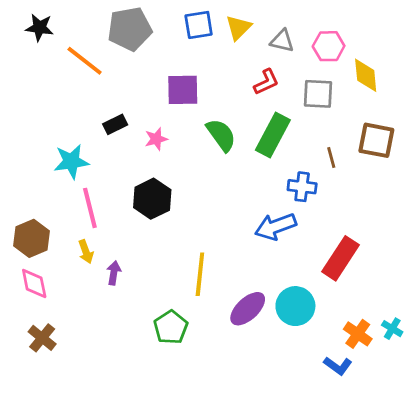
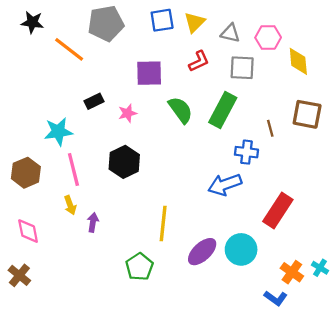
red L-shape: (266, 82) -> (199, 61), moved
gray square: (318, 94) -> (242, 68), moved
brown hexagon: (32, 238) -> (26, 173), moved
brown cross: (42, 338) -> (19, 275), moved

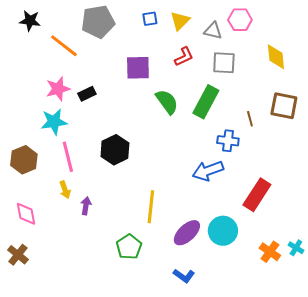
blue square: (162, 20) -> (150, 19), size x0.7
pink hexagon: (268, 37) -> (240, 20), moved
pink star: (128, 113) -> (58, 89), moved, size x1.4
blue L-shape: (276, 298) -> (184, 276), moved

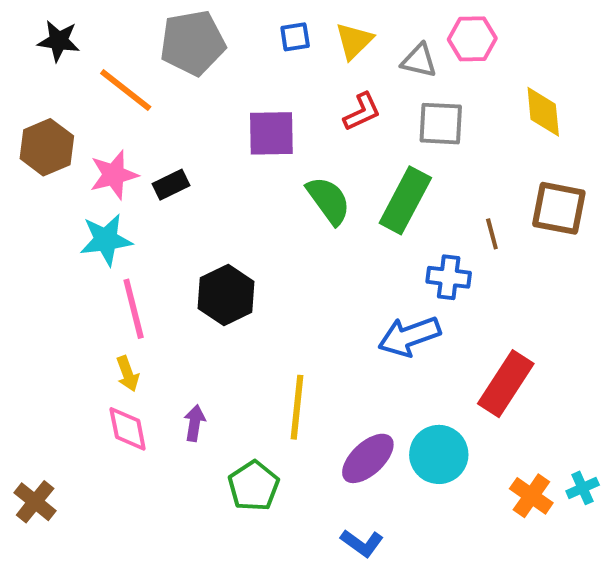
brown hexagon: (24, 160) -> (47, 147), moved
purple arrow: (86, 206) -> (195, 423), moved
pink diamond: (26, 214) -> (128, 429), moved
cyan cross: (296, 248) -> (583, 488), turned 35

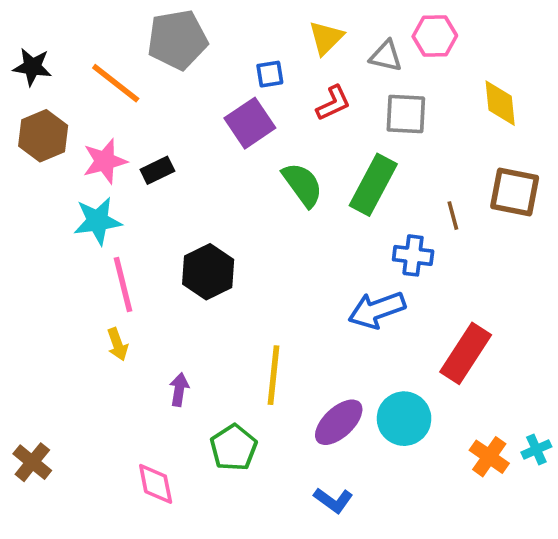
blue square: (295, 37) -> (270, 74), moved
black star: (59, 41) -> (32, 67), moved
purple square: (271, 133) -> (250, 123), turned -33
pink diamond: (128, 429) -> (156, 484), moved

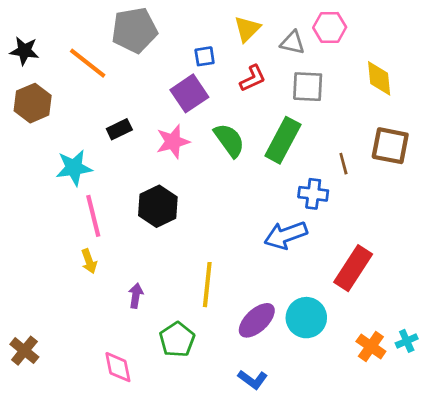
pink star: (105, 161) -> (173, 142), moved

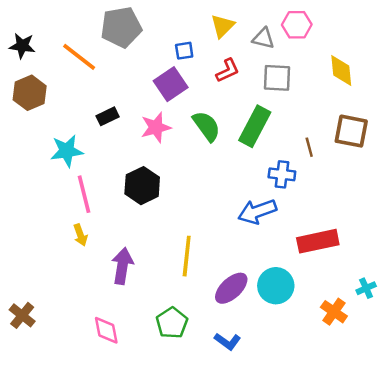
red rectangle: (353, 268) -> (318, 241), turned 45
purple arrow: (136, 296) -> (122, 266), size x1.6
green pentagon: (177, 340) -> (172, 323), moved
cyan cross: (407, 341) -> (366, 288), moved

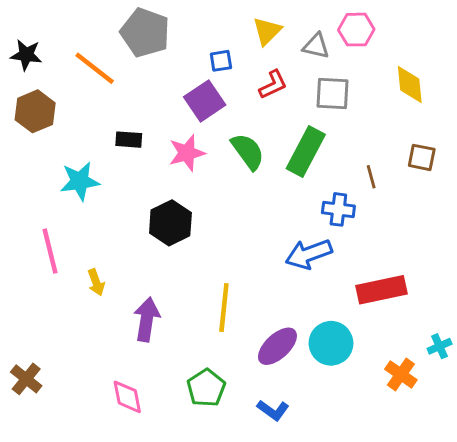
gray pentagon: (121, 27) -> (145, 33), turned 30
black rectangle: (108, 116) -> (129, 140), turned 30
brown square: (351, 131) -> (422, 157), size x0.7
pink line: (84, 194) -> (50, 251), moved

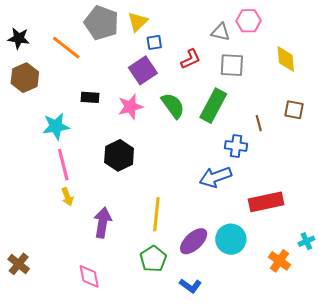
yellow triangle: (267, 31) -> (138, 22), moved
pink line: (50, 251) -> (63, 165), moved
green pentagon: (206, 388) -> (153, 259), moved

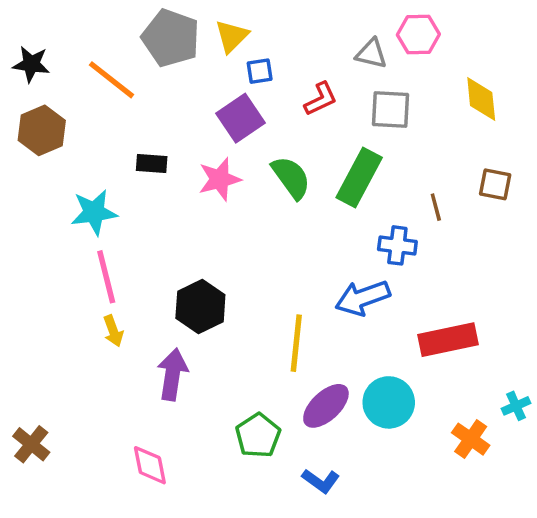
black hexagon: (119, 155) -> (200, 307), moved
yellow line: (156, 214) -> (296, 343), moved

